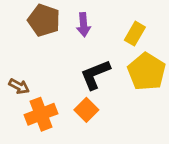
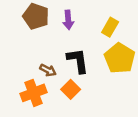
black L-shape: (95, 75) -> (78, 61), turned 104
brown arrow: (19, 86) -> (48, 70), moved

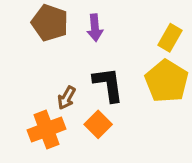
yellow rectangle: (110, 27) -> (170, 38), moved
brown arrow: (48, 70) -> (67, 98), turned 91

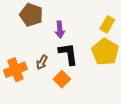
purple arrow: (95, 28) -> (60, 30), moved
orange cross: (47, 129) -> (15, 70), moved

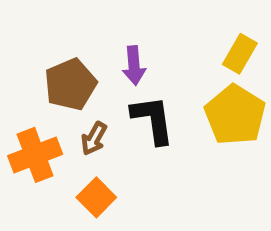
brown pentagon: (31, 15) -> (70, 84), moved, turned 30
orange square: (62, 79) -> (96, 197), moved

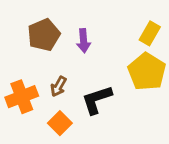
brown pentagon: (70, 84) -> (44, 35), moved
black L-shape: (153, 120) -> (97, 100), moved, turned -100

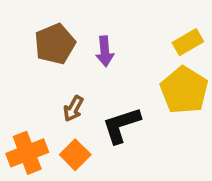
yellow rectangle: (150, 33) -> (188, 42), turned 30
orange cross: (22, 97) -> (27, 153), moved

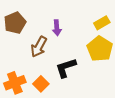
brown pentagon: (55, 44) -> (15, 23), moved
brown arrow: (73, 109) -> (39, 47), moved, size x1.5

